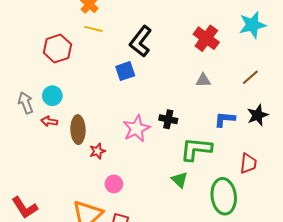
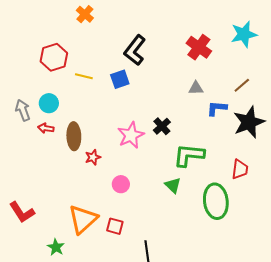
yellow line: (93, 29) -> (84, 76), moved
black star: (258, 115) -> (249, 122), size x1.5
black cross: (168, 119) -> (162, 126), turned 36
blue L-shape: (225, 119) -> (217, 108), moved
pink circle: (114, 184) -> (121, 184), moved

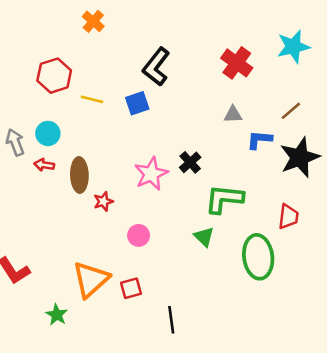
red square: (115, 226) -> (131, 288), turned -30

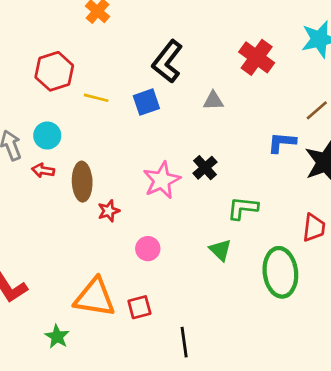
gray triangle: (233, 115) -> (213, 101), moved
green L-shape: (224, 199) -> (243, 208), size x0.7
orange triangle: (91, 279) -> (95, 297), turned 51

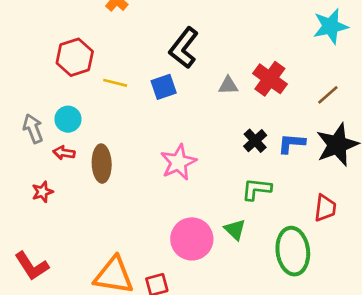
red cross: (257, 57) -> (270, 79), moved
blue L-shape: (282, 143) -> (291, 143), moved
black cross: (205, 168) -> (255, 141), moved
red star: (109, 211) -> (42, 192), moved
pink circle: (148, 249) -> (192, 239), moved, size x1.8

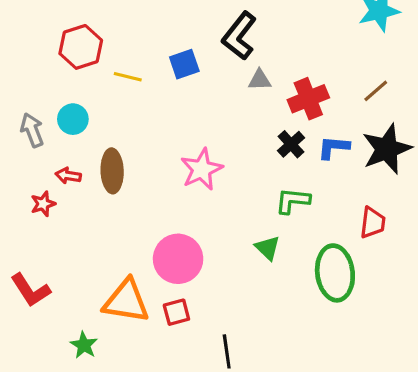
black L-shape: (184, 48) -> (239, 36), moved
red cross: (270, 79) -> (308, 99), moved, turned 32
blue square: (164, 87) -> (184, 64), moved
red arrow: (64, 153) -> (68, 176), moved
pink circle: (192, 239) -> (178, 259), moved

